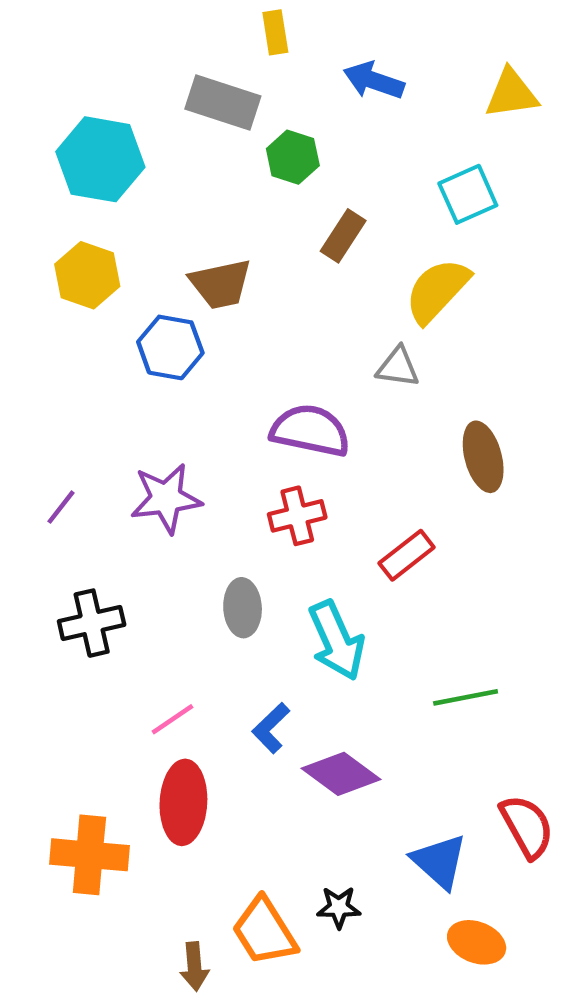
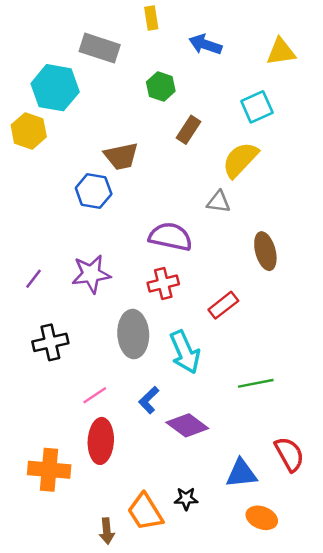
gray rectangle: (223, 102) -> (100, 48), moved
yellow hexagon: (87, 275) -> (29, 131), moved
gray ellipse: (243, 608) -> (133, 334), size x1.5
blue triangle: (439, 861) -> (241, 473), turned -48

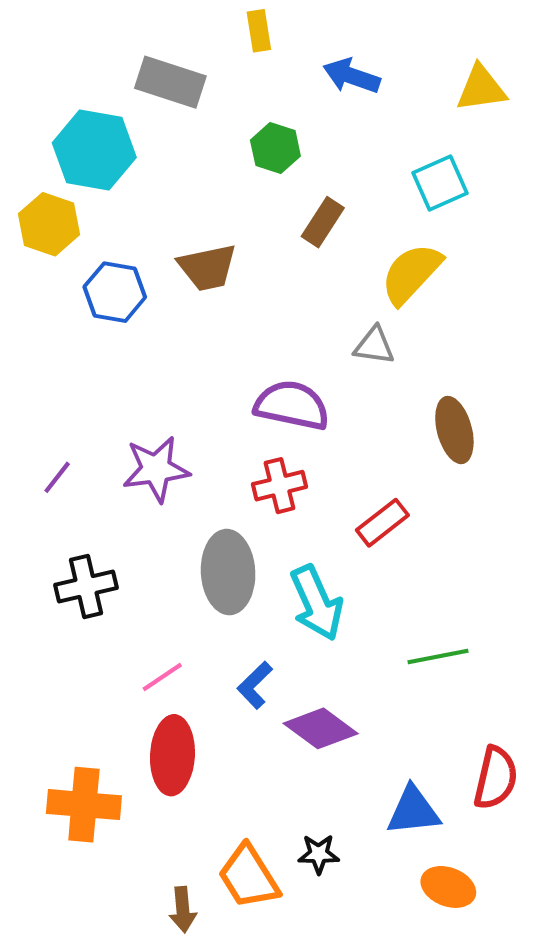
blue hexagon: (94, 191) -> (115, 292), moved
red semicircle: (289, 454) -> (496, 778), turned 42

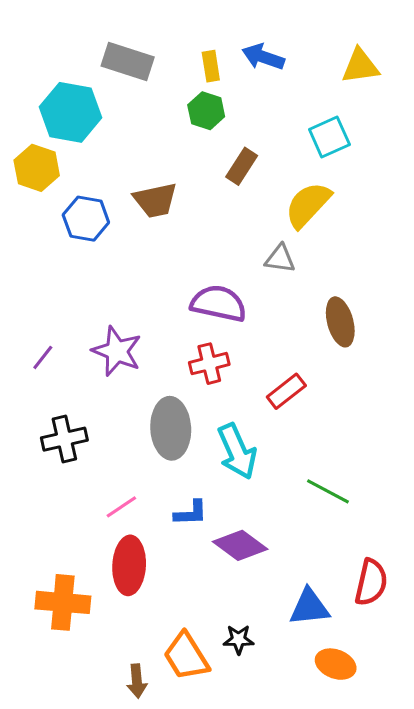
yellow rectangle: (259, 31) -> (211, 66), moved
purple star: (156, 469) -> (117, 351), turned 30
green line: (438, 656) -> (328, 491), turned 39
blue L-shape: (255, 685) -> (191, 513), turned -138

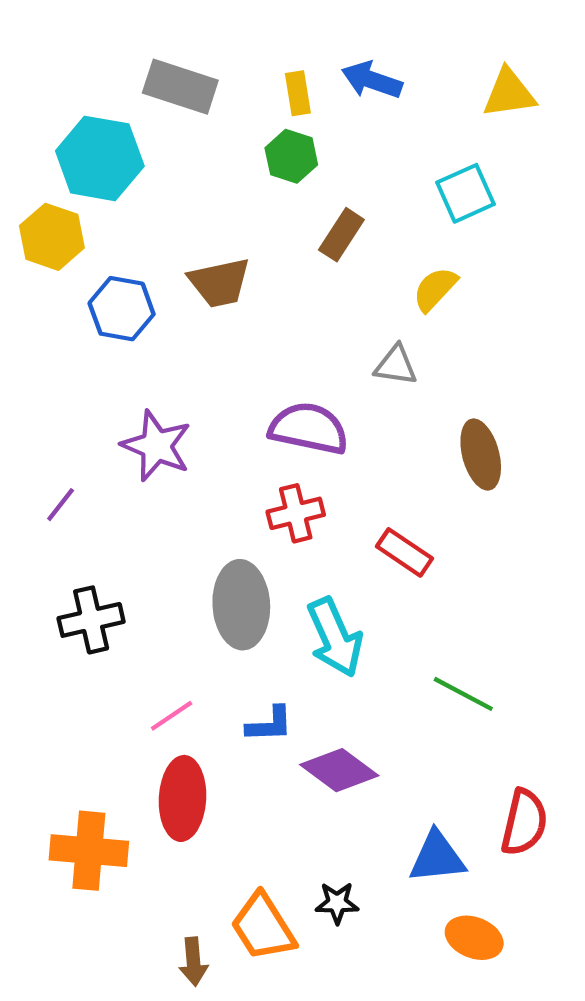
yellow semicircle: (308, 205) -> (435, 289), size x0.7
purple star: (117, 351) -> (156, 446), moved
red rectangle: (286, 391) -> (405, 552), turned 72

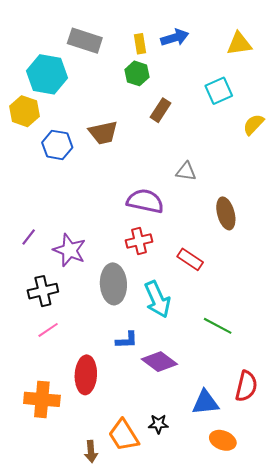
blue arrow: (372, 80) -> (175, 38), turned 144
yellow semicircle: (435, 289) -> (253, 124), moved
purple star: (156, 446) -> (69, 250), moved
pink line: (172, 716) -> (48, 330), moved

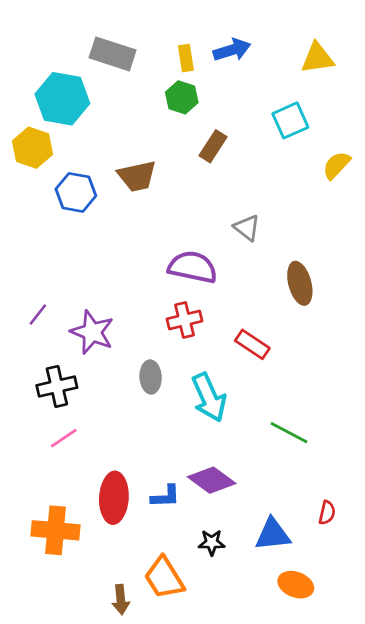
gray triangle: (186, 172) -> (247, 228), turned 30
gray ellipse: (113, 284) -> (151, 377), size x0.6
blue L-shape: (127, 340) -> (165, 496), moved
red semicircle: (246, 386) -> (327, 513), size x0.6
black star: (158, 424) -> (212, 543), moved

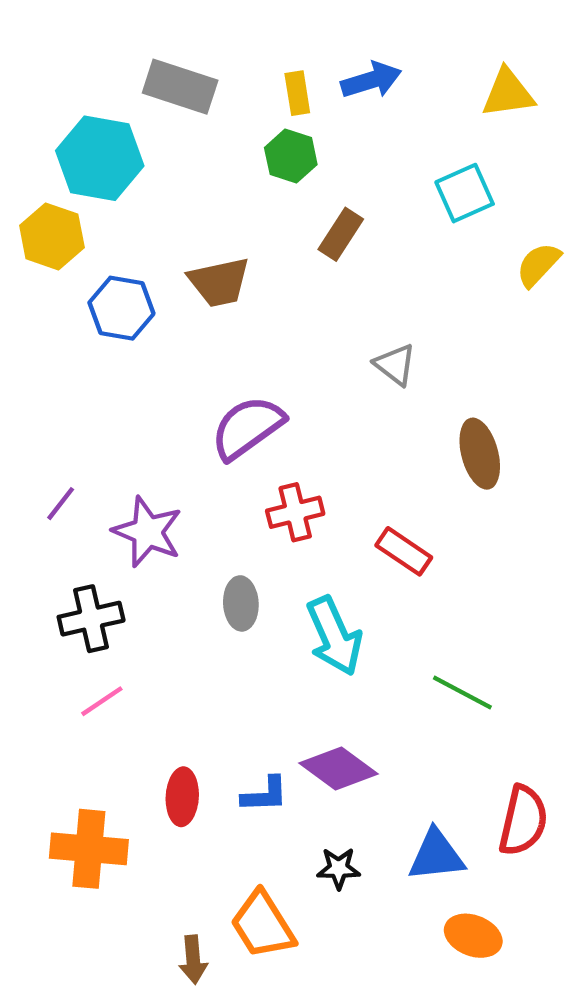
purple semicircle: (193, 267) -> (247, 428), moved, turned -48
red ellipse: (114, 498) -> (182, 797), size x0.7
red semicircle: (327, 513) -> (523, 821), size x1.8

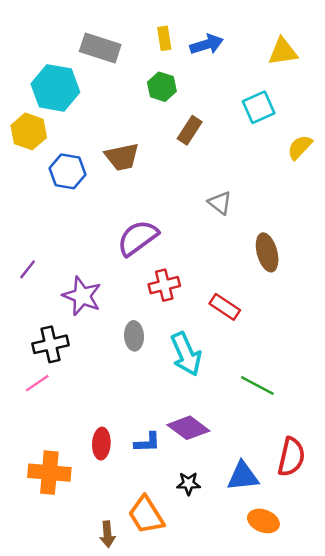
yellow rectangle: (297, 93) -> (164, 38), moved
purple line: (61, 504) -> (28, 269), moved
pink line: (102, 701) -> (37, 383), moved

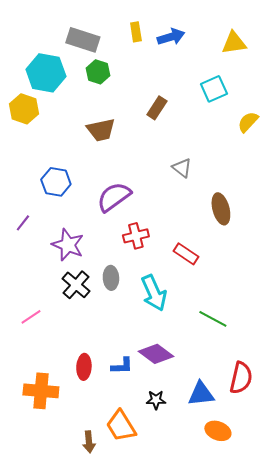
green hexagon: (162, 87) -> (98, 72), moved
blue hexagon: (67, 171) -> (56, 182), moved
black cross: (51, 344) -> (76, 285), moved, turned -36

